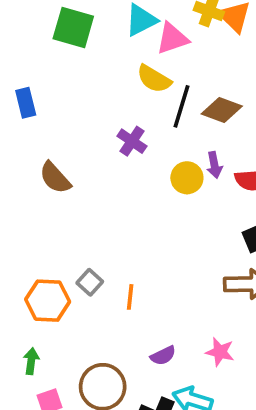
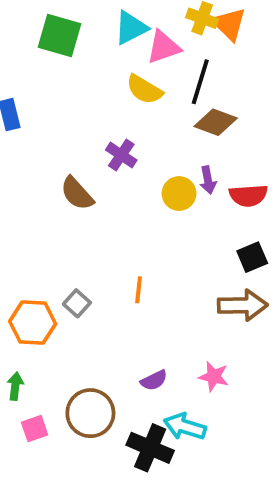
black line: (181, 106) -> (200, 82), moved
brown semicircle: (55, 178) -> (77, 194), moved
orange line: (130, 297) -> (139, 290), moved

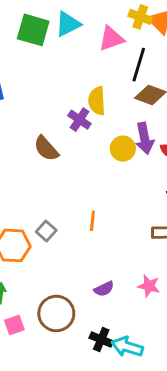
cyan triangle: (131, 28) -> (68, 24), moved
yellow semicircle: (144, 89) -> (97, 101), moved, turned 56
purple arrow: (208, 180) -> (145, 138), size x1.5
cyan arrow: (185, 427) -> (127, 347), moved
black cross: (150, 448) -> (101, 340), size x0.7

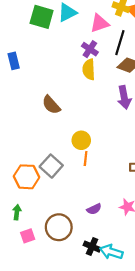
purple cross: (79, 120) -> (90, 49), moved
yellow circle: (123, 149) -> (81, 140), moved
gray square: (46, 231) -> (51, 166), size x1.5

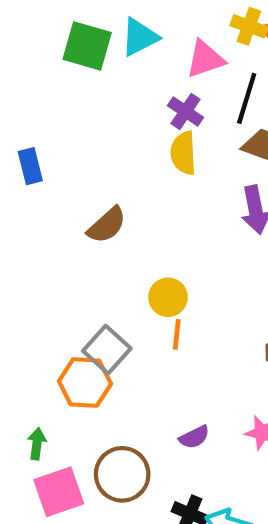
blue rectangle: (14, 61) -> (30, 166), moved
brown semicircle: (51, 105) -> (107, 225), turned -90
orange hexagon: (27, 177) -> (85, 382), moved
pink square: (28, 236) -> (59, 492), size x1.6

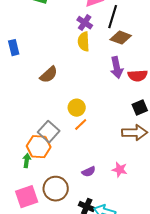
orange line: (177, 334) -> (81, 125), turned 40
green arrow: (37, 444) -> (27, 161), moved

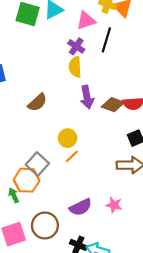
brown diamond: (121, 38) -> (113, 105), moved
purple arrow: (117, 68) -> (87, 97), moved
green arrow: (27, 161) -> (14, 195), turned -32
purple semicircle: (89, 172) -> (81, 207), size x1.5

